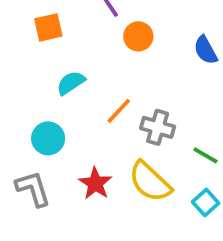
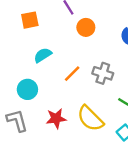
gray cross: (158, 127) -> (103, 73), moved
red star: (95, 183) -> (56, 118), turned 30

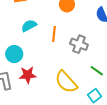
orange line: (72, 74) -> (54, 34), moved, turned -42
red star: (56, 118) -> (28, 75), moved

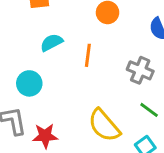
gray cross: (79, 44) -> (140, 70), moved
red star: (28, 75) -> (45, 136), moved

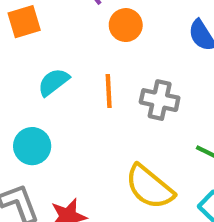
gray cross: (140, 70) -> (160, 100), moved

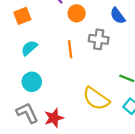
cyan semicircle: (53, 82) -> (29, 48), moved
gray cross: (160, 100) -> (99, 39), moved

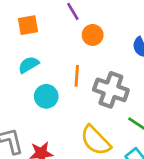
gray cross: (99, 39) -> (111, 90), moved, size x1.4
cyan circle: (32, 82) -> (46, 96), moved

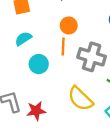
orange circle: (93, 35) -> (69, 25), moved

